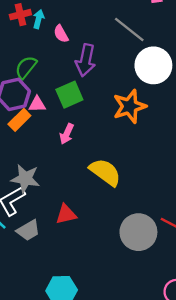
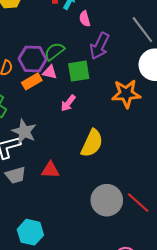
green semicircle: (26, 67) -> (54, 51), moved
yellow semicircle: (105, 172) -> (92, 143), turned 64

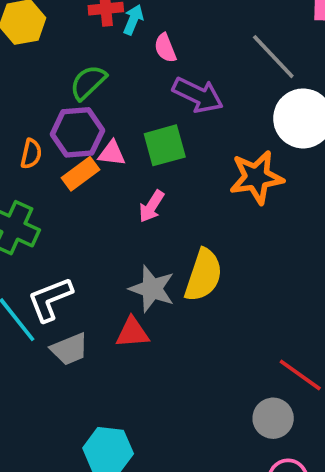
purple arrow: (100, 46) -> (198, 95), turned -84
green semicircle: (54, 51) -> (88, 82), moved
gray star: (24, 131) -> (152, 289), moved
gray circle: (107, 200) -> (273, 418), moved, size x0.7

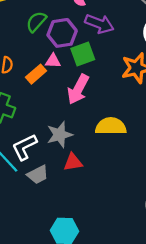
purple hexagon: (77, 132) -> (62, 33), moved
pink arrow: (152, 206) -> (78, 89), size x1.6
yellow semicircle: (203, 275) -> (111, 126), turned -104
gray star: (152, 289) -> (60, 135), moved, turned -30

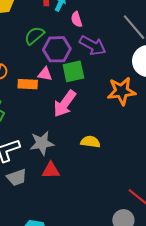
orange rectangle: (36, 74) -> (28, 84), turned 36
yellow semicircle: (111, 126) -> (90, 142), size x0.7

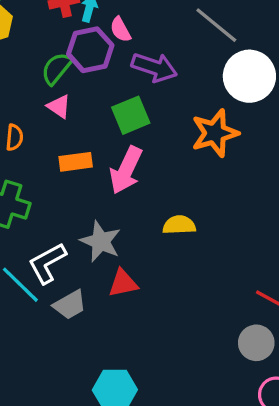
purple hexagon: (57, 49) -> (90, 50), moved
pink triangle: (45, 74) -> (59, 106), moved, turned 35
orange rectangle: (28, 84) -> (76, 162), moved
gray star: (42, 143) -> (101, 241), turned -30

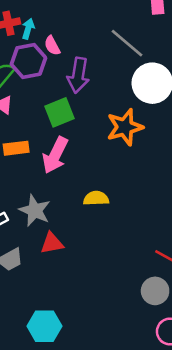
purple arrow: (154, 67) -> (78, 75), turned 80

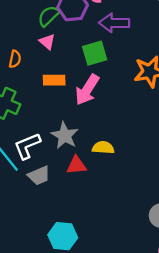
purple arrow: (78, 75) -> (114, 23), turned 76
yellow semicircle: (96, 198) -> (103, 148), moved

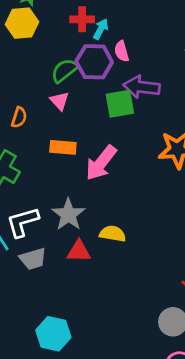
green square: (95, 53) -> (120, 104), moved

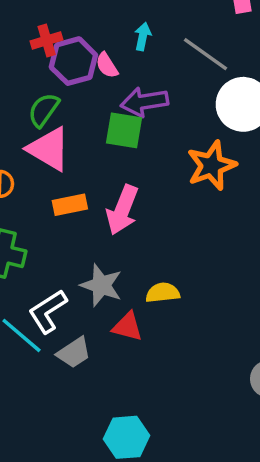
cyan arrow: (101, 29) -> (143, 36), moved
purple hexagon: (94, 62) -> (73, 61), moved
pink triangle: (60, 101) -> (49, 149), size x1.8
green square: (120, 104) -> (124, 130), turned 36
red triangle: (79, 251) -> (127, 327), turned 30

